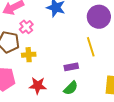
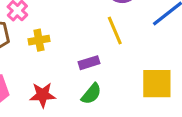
yellow cross: (29, 55) -> (39, 40), moved

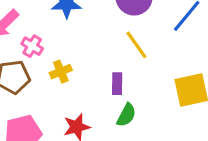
purple rectangle: (89, 63) -> (117, 84), turned -60

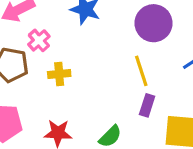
purple rectangle: (117, 84) -> (147, 105), moved

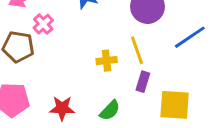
yellow cross: (59, 74) -> (107, 61), moved

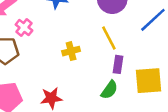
yellow cross: (107, 61) -> (71, 51), moved
green semicircle: (110, 110) -> (109, 90), moved

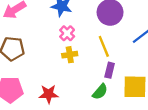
pink cross: (24, 27) -> (67, 33), moved

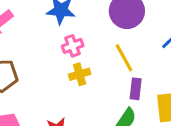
pink cross: (67, 33) -> (73, 46), turned 32

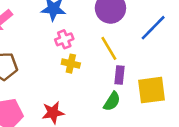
yellow cross: (80, 74) -> (71, 64), turned 30

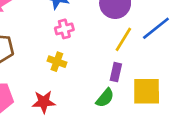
yellow line: (109, 48) -> (123, 39), moved, turned 55
yellow cross: (71, 64) -> (57, 62), moved

